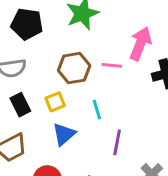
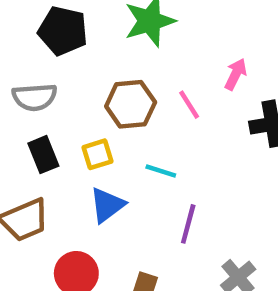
pink arrow: (140, 44) -> (236, 74), size x0.6
pink line: (112, 65) -> (189, 105), turned 48
cyan line: (97, 110) -> (161, 171), turned -60

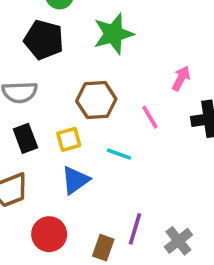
pink line: (189, 105) -> (150, 117), moved
purple line: (188, 224) -> (135, 229), moved

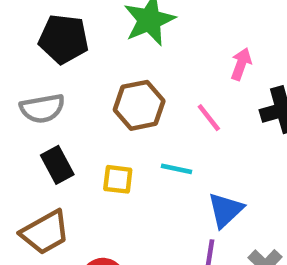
yellow square: (69, 139) -> (118, 179), moved, turned 30
blue triangle: (75, 180) -> (225, 210), moved

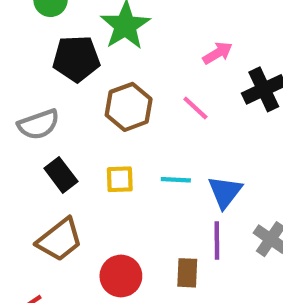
black pentagon: (64, 39) -> (76, 59), moved
pink arrow: (241, 64) -> (218, 53), turned 48
cyan line: (177, 169) -> (176, 180), moved

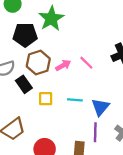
pink arrow: (218, 53) -> (63, 65), moved
brown hexagon: (129, 107) -> (38, 63), moved
black rectangle: (61, 175) -> (24, 84), moved

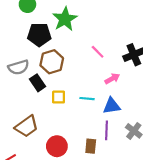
pink line: (86, 63) -> (98, 52), moved
pink arrow: (63, 65) -> (112, 79), moved
blue triangle: (100, 107) -> (112, 106), turned 42

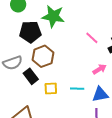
green star: (65, 19) -> (53, 16), turned -30
pink line: (98, 52) -> (92, 38), moved

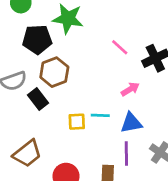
yellow square: (51, 89) -> (77, 122), moved

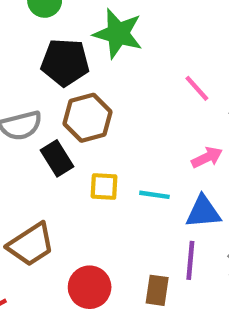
yellow square: (77, 122) -> (104, 186), moved

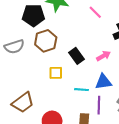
pink line: (197, 88) -> (95, 12), moved
black rectangle: (57, 158) -> (77, 56), moved
cyan line: (154, 195) -> (82, 90), moved

